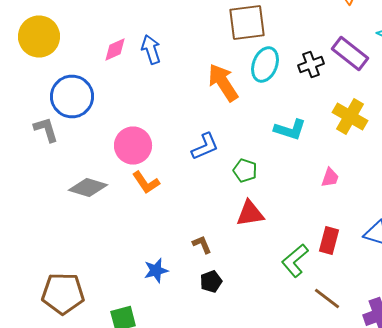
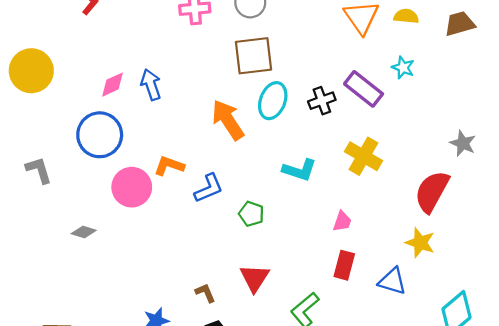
blue circle: (72, 96) -> (100, 135), moved
orange L-shape: (146, 182) -> (169, 166), moved, turned 144
gray diamond: (88, 188) -> (84, 232), size x0.6
red triangle: (250, 214) -> (255, 278), moved, turned -48
red rectangle: (329, 240) -> (344, 265), moved

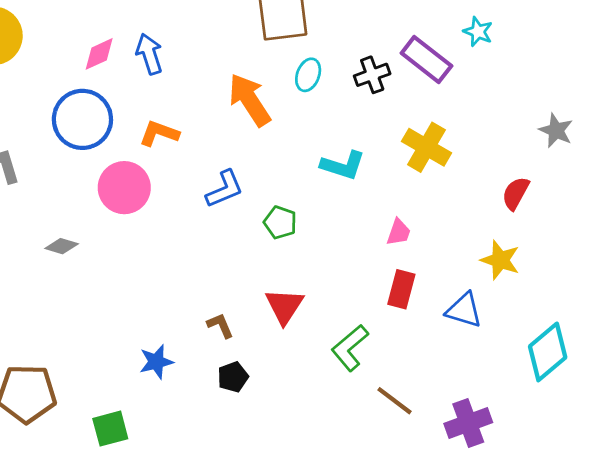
cyan ellipse: (273, 101) -> (308, 75), size x0.7
orange L-shape: (169, 166) -> (159, 133), moved
red semicircle: (432, 191) -> (516, 193), size x0.6

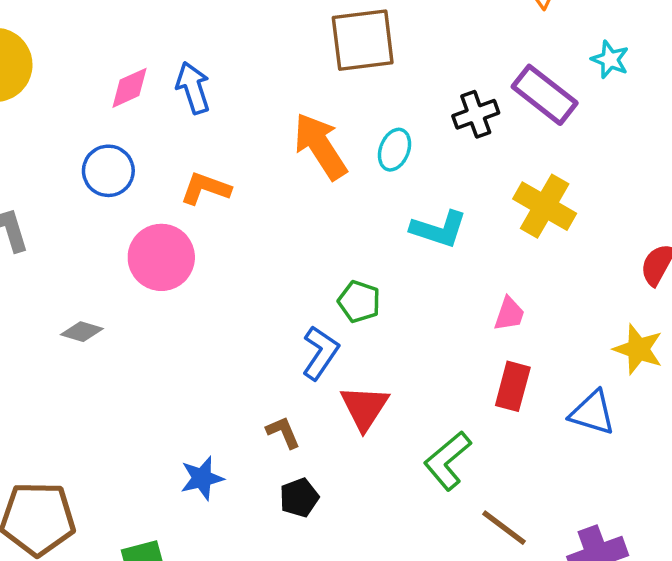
cyan ellipse: (308, 75) -> (394, 150), moved
blue circle: (82, 119) -> (108, 171), size x0.7
blue L-shape: (225, 189) -> (320, 353), moved, turned -33

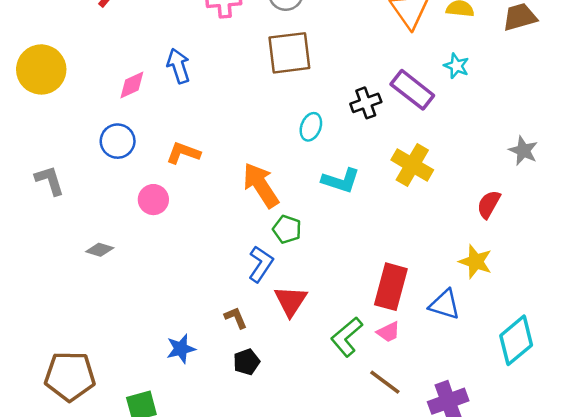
blue arrow: (193, 88) -> (178, 66), moved
orange arrow: (320, 146) -> (261, 185), moved
pink circle: (161, 257) -> (153, 200), size x0.7
pink trapezoid: (509, 314) -> (388, 332), moved, turned 45
red rectangle: (513, 386) -> (391, 287), size x1.4

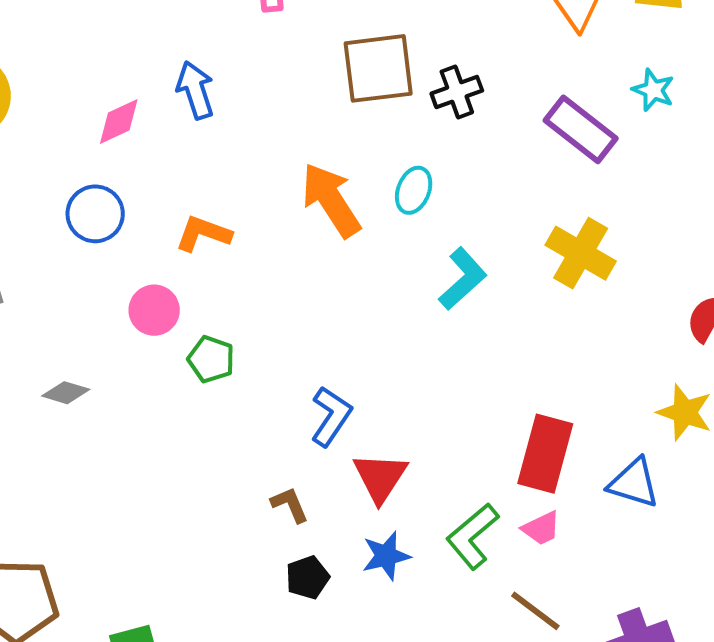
black cross: (366, 103) -> (457, 92), moved
cyan L-shape: (341, 180) -> (463, 279), turned -60
orange arrow: (261, 185) -> (331, 200), moved
green pentagon: (287, 229) -> (211, 359), moved
blue star: (181, 349) -> (386, 556), moved

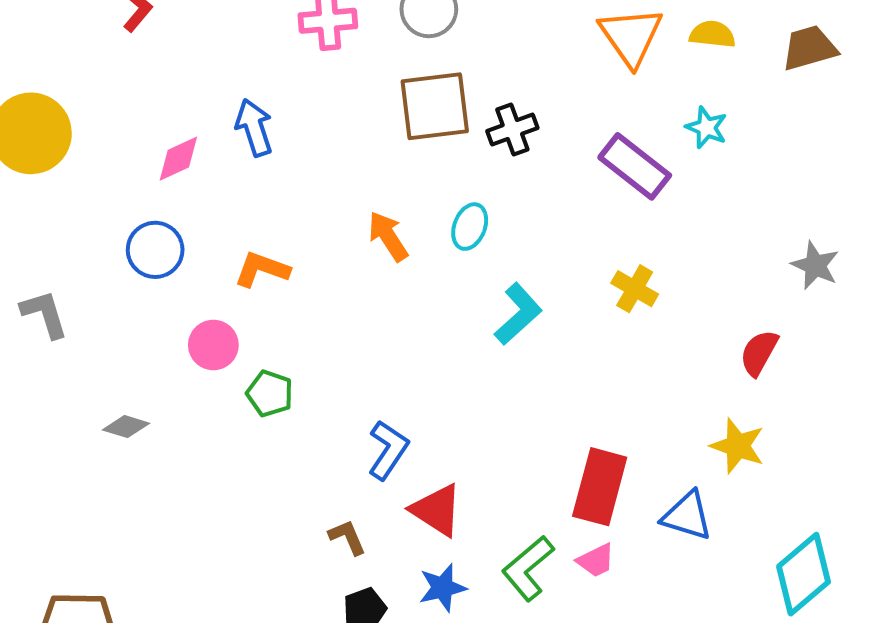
orange arrow: (331, 200) -> (388, 236), size x0.7
yellow cross: (581, 253) -> (635, 289), size x0.7
red triangle: (380, 477) -> (437, 510), turned -30

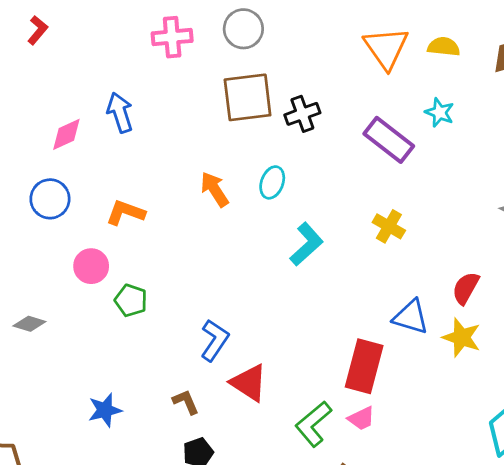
red semicircle: (759, 353) -> (466, 288), moved
blue triangle: (687, 516) -> (411, 317), moved
blue star: (442, 588) -> (105, 410), moved

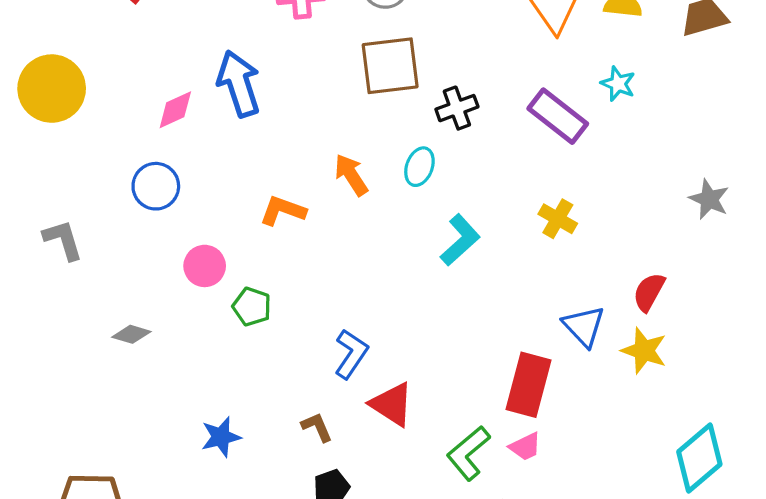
blue arrow: (120, 112) -> (239, 84), size x1.4
black cross: (302, 114) -> (457, 108), moved
orange L-shape: (125, 213) -> (283, 211), moved
blue triangle: (411, 317) -> (584, 326), turned 30

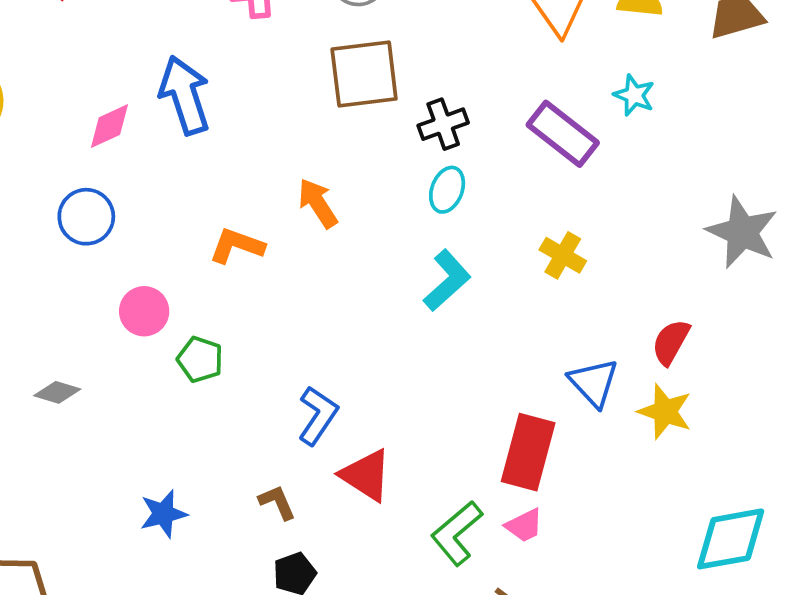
cyan ellipse: (419, 167) -> (447, 190), moved
gray star: (709, 199) -> (742, 232), size x1.5
cyan diamond: (699, 458) -> (731, 539), turned 30

